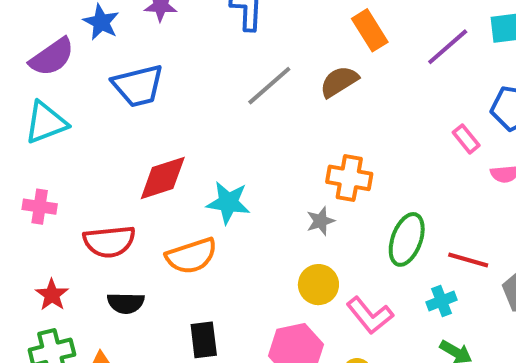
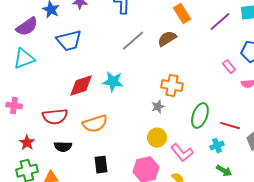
cyan star: (228, 203) -> (113, 82), moved
pink cross: (40, 207) -> (14, 106), moved

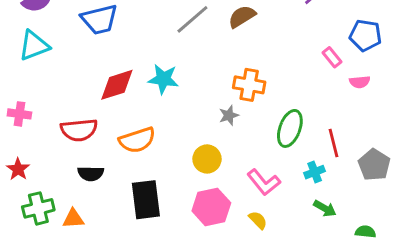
red line: (230, 126) -> (333, 143), turned 60
yellow circle: (157, 138) -> (207, 159), moved
red star: (27, 143) -> (18, 169), moved
black rectangle: (101, 165) -> (146, 200), size x1.5

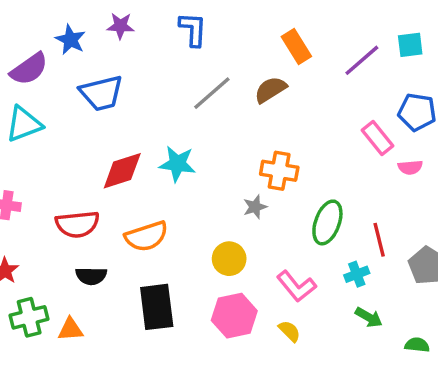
pink rectangle: (332, 57) -> (377, 138), size x1.4

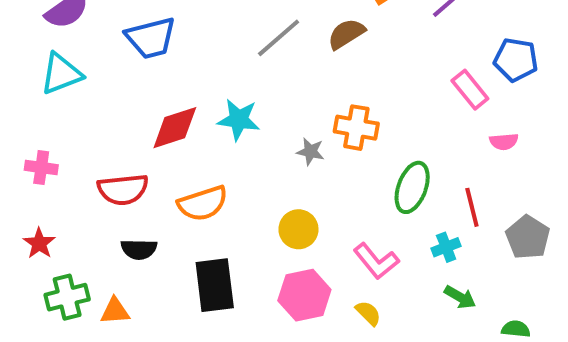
pink semicircle: (410, 167) -> (504, 142), moved
gray star: (255, 207) -> (310, 152), moved, turned 30

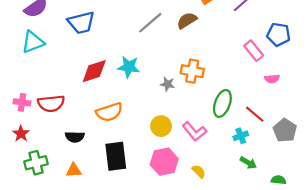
pink cross: (41, 167) -> (22, 102), moved
red semicircle: (123, 189) -> (51, 103), moved
red line: (472, 207) -> (255, 114), turned -36
pink L-shape: (376, 261) -> (194, 131), moved
orange triangle: (115, 311) -> (74, 170), moved

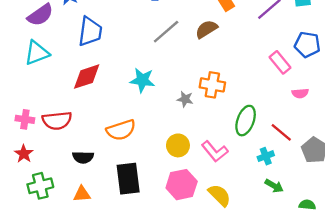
blue trapezoid: (81, 23) -> (90, 32), turned -68
red diamond: (94, 71) -> (87, 77), moved
yellow semicircle: (199, 171) -> (219, 195), size x1.5

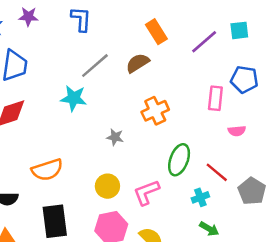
pink rectangle: (280, 62) -> (215, 98), turned 45
cyan star: (142, 80) -> (74, 98), moved
orange cross: (212, 85) -> (155, 111), moved, turned -35
pink L-shape: (215, 151) -> (146, 192), turned 108

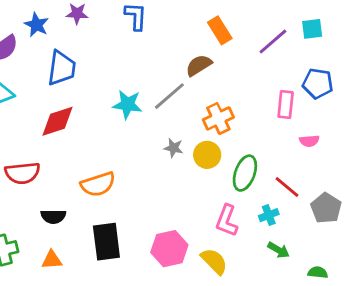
gray line: (95, 66) -> (169, 96), moved
yellow circle: (107, 186) -> (207, 155), moved
pink L-shape: (146, 192) -> (227, 221), moved, turned -48

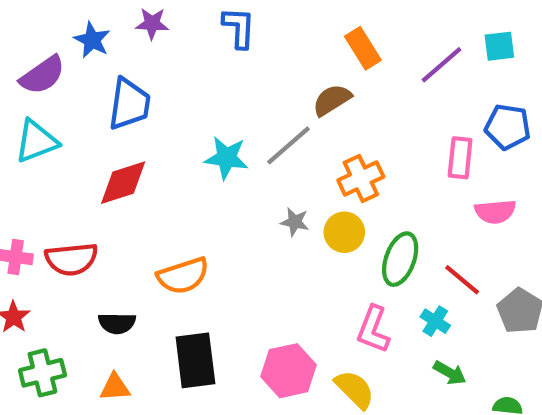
pink semicircle: (309, 141) -> (495, 212), size x1.4
cyan cross: (269, 215) -> (435, 321), turned -36

